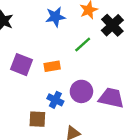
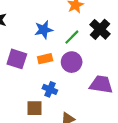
blue star: (55, 17) -> (44, 30), moved
black cross: (112, 25) -> (100, 29), moved
purple circle: (81, 91) -> (72, 62), moved

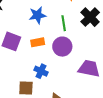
green line: (72, 37) -> (64, 23), turned -56

